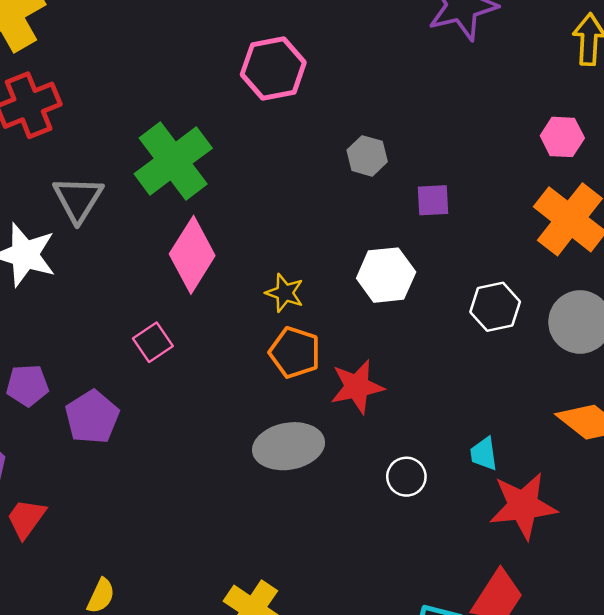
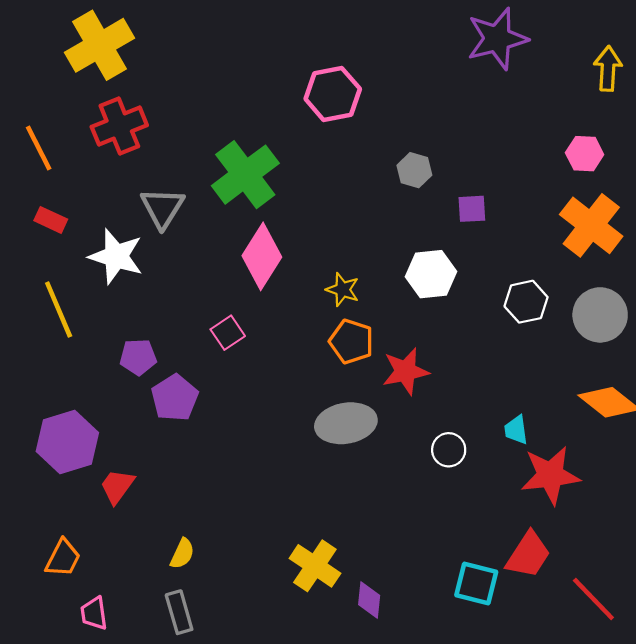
purple pentagon: (27, 385) -> (138, 357), moved

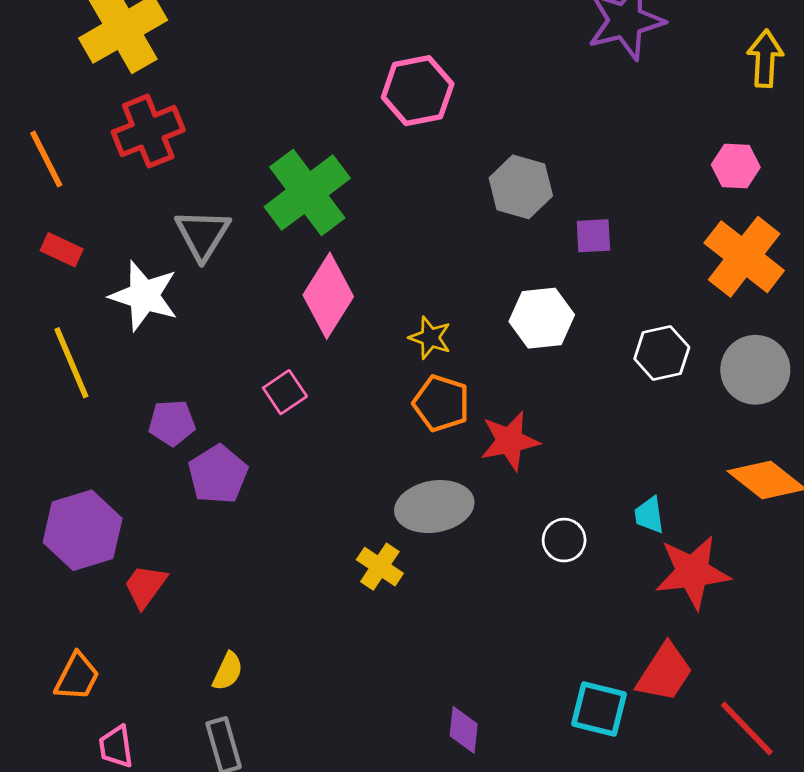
gray hexagon: (414, 170) -> (521, 187), size x1.4
yellow cross: (315, 566) -> (380, 567), moved, size x0.7

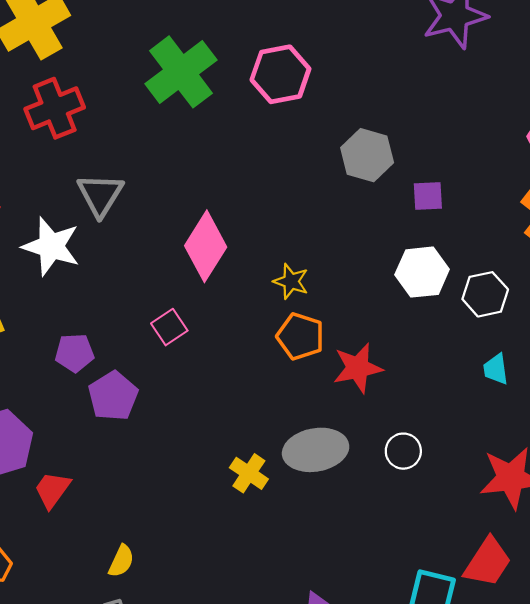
green cross: (307, 192) -> (181, 72), moved
white hexagon: (542, 318) -> (422, 272), moved
gray ellipse: (434, 507) -> (316, 450), moved
cyan trapezoid: (649, 515) -> (496, 369), moved

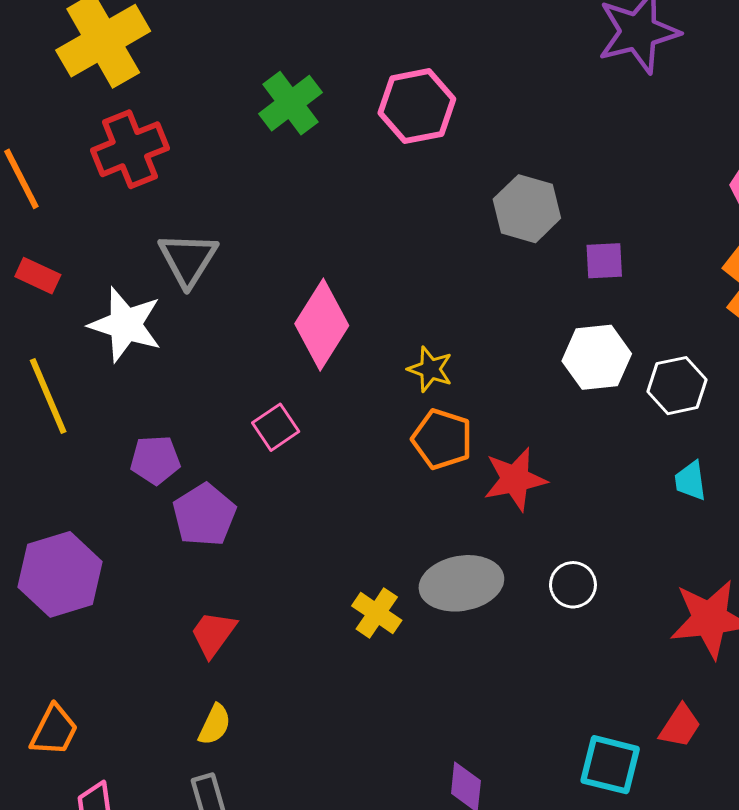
green cross: (181, 72) -> (290, 103), size x0.7
red trapezoid: (52, 490) -> (213, 634), moved
red trapezoid: (488, 562) -> (680, 726), size x0.7

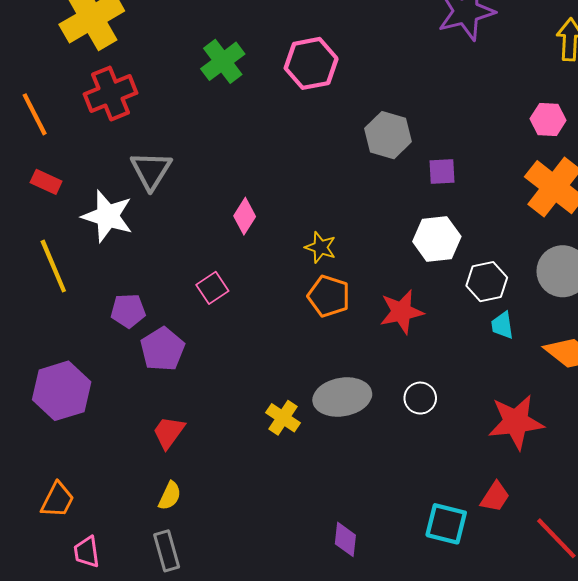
pink diamond: (322, 325) -> (245, 216), size x0.6
white hexagon: (677, 386) -> (487, 282), moved
red star: (515, 479) -> (402, 312), moved

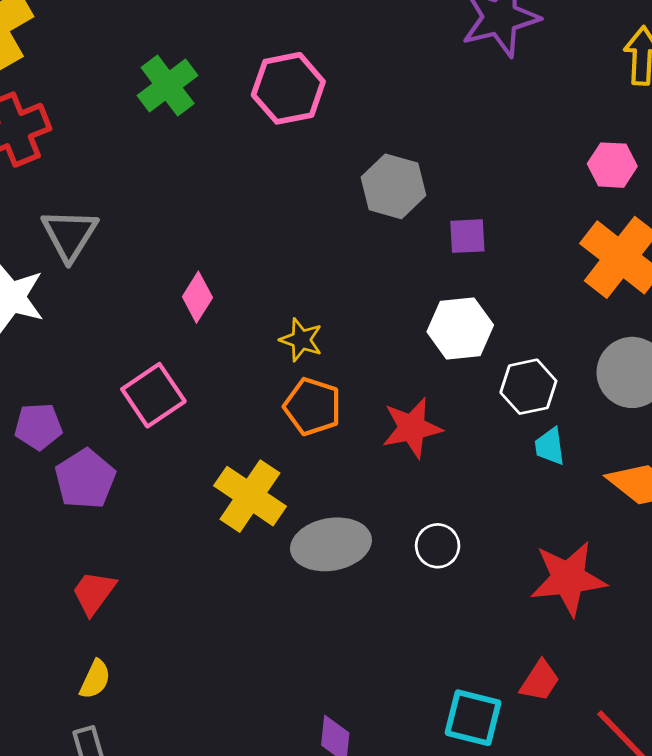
pink square: (212, 288) -> (153, 395), size x1.4
yellow cross: (283, 418) -> (250, 496), moved, size x1.5

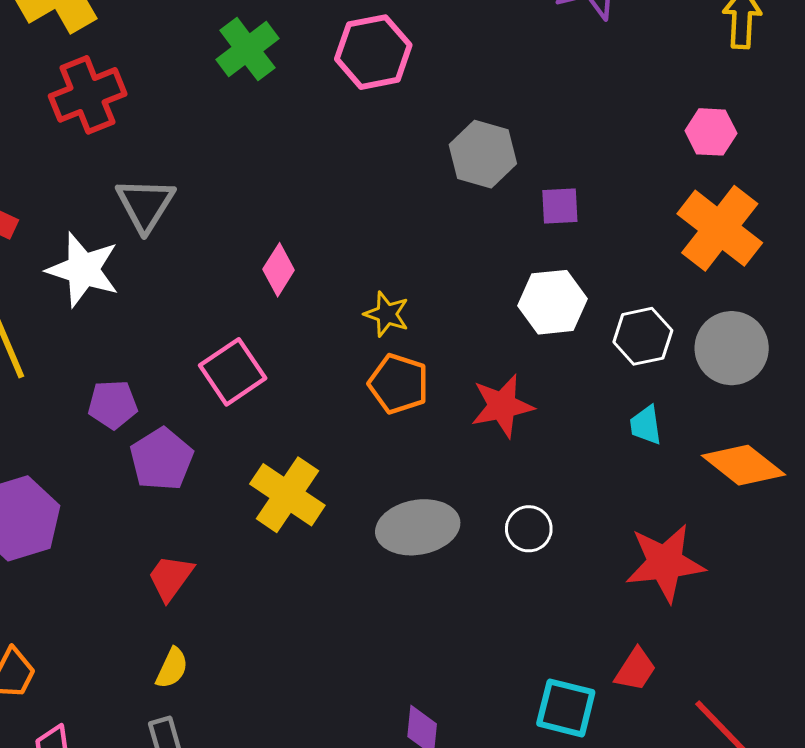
white hexagon: (528, 387) -> (643, 336), moved
yellow cross: (250, 496) -> (287, 495), moved

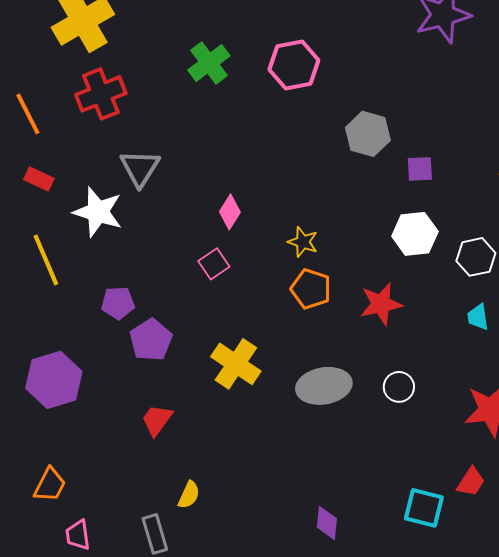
pink square: (233, 372) -> (214, 264), moved, size x0.7
yellow semicircle: (172, 668) -> (189, 495), moved

